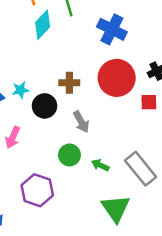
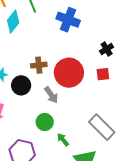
red circle: (117, 78) -> (69, 73), moved
green arrow: (100, 165) -> (63, 140), moved, turned 32

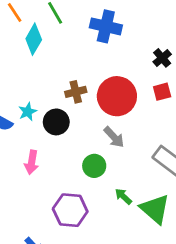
gray arrow: (51, 95) -> (114, 137), moved
green arrow: (63, 140) -> (123, 196), moved

